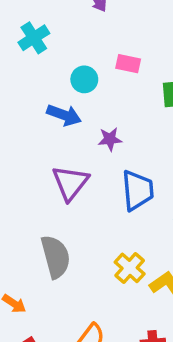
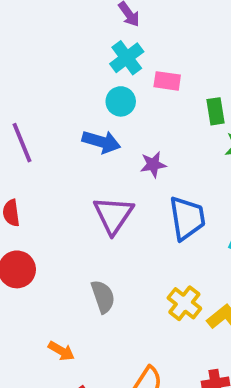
cyan cross: (34, 38) -> (127, 58), moved
gray semicircle: (56, 257) -> (103, 297), size x0.7

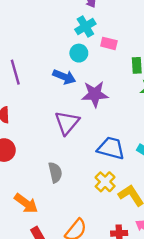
purple star: (153, 165) -> (95, 94), size x1.6
blue trapezoid: (187, 218) -> (111, 148), moved, turned -72
orange arrow: (61, 351) -> (26, 203), size x1.5

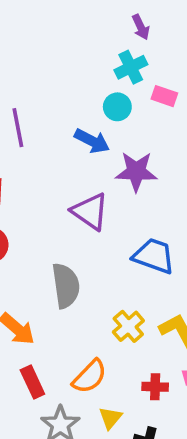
purple triangle: (67, 123) -> (90, 211), turned -40
gray semicircle: (55, 172) -> (66, 286), size x1.4
yellow cross: (105, 182) -> (128, 326), moved

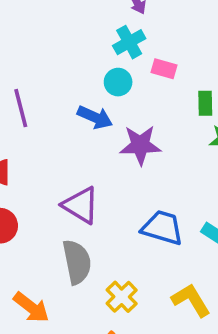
purple triangle: (90, 211) -> (81, 205), moved
yellow cross: (128, 326) -> (122, 297), moved

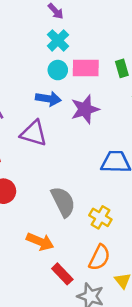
pink rectangle: (164, 69) -> (86, 68), moved, size x1.5
purple triangle: (81, 205) -> (34, 133), moved

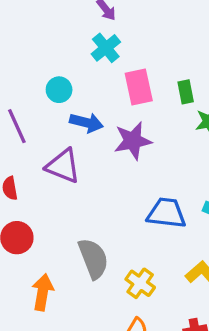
pink rectangle: (86, 68) -> (139, 87), turned 72
cyan circle: (58, 70) -> (59, 90), moved
orange arrow: (40, 242) -> (43, 292), moved, turned -108

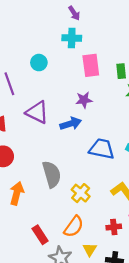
cyan cross: (106, 48) -> (72, 38), turned 36
blue arrow: (86, 123) -> (71, 124), moved, turned -36
purple star: (133, 141) -> (84, 100), size x0.7

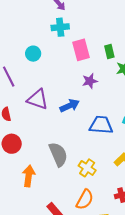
purple star: (84, 100) -> (90, 81), moved

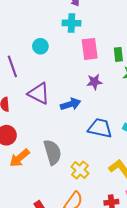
orange arrow: (29, 176) -> (20, 158), moved, turned -145

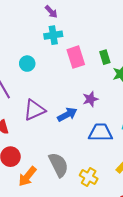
purple star: (94, 82) -> (90, 99), moved
purple triangle: (39, 93) -> (34, 110), turned -40

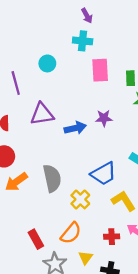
blue trapezoid: (100, 132) -> (104, 174), moved, turned 135

